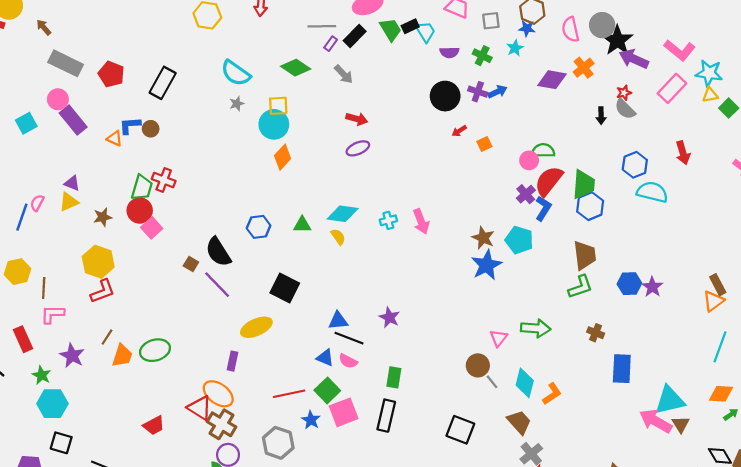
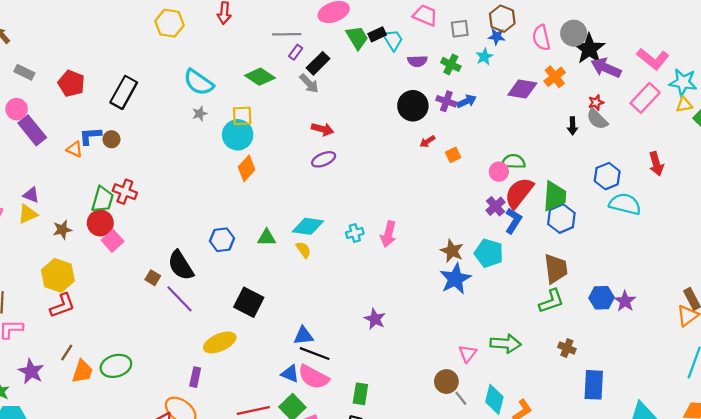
black rectangle: (355, 36) -> (318, 63), moved
gray rectangle: (66, 63) -> (24, 72), size x0.6
pink arrow: (421, 221) -> (388, 234), turned 35
purple star: (389, 317) -> (375, 319), moved
pink semicircle: (348, 361) -> (314, 377), size x1.6

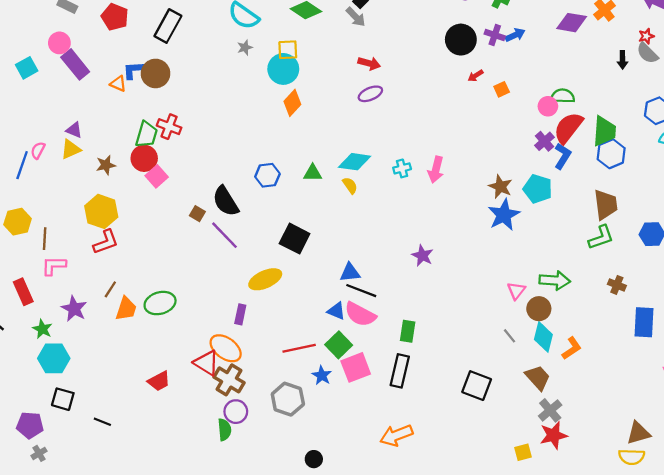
brown circle: (111, 139) -> (156, 73), size x1.6
brown circle: (446, 382) -> (539, 309), moved

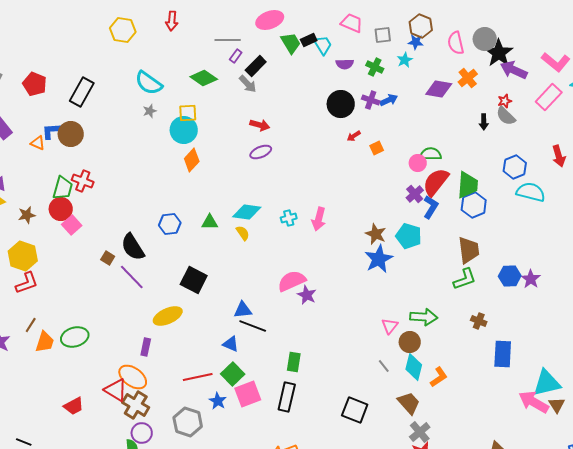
pink semicircle: (360, 314) -> (292, 281), moved, turned 128

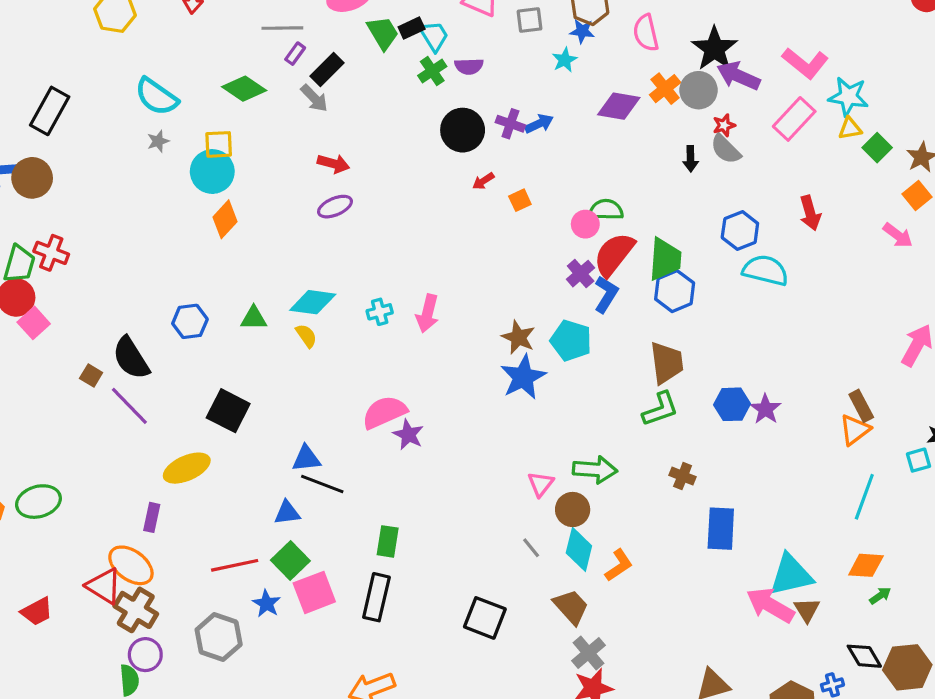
gray circle: (485, 39) -> (699, 90), moved
green cross: (375, 67) -> (432, 71), moved, turned 30
blue triangle: (231, 344) -> (287, 513), turned -30

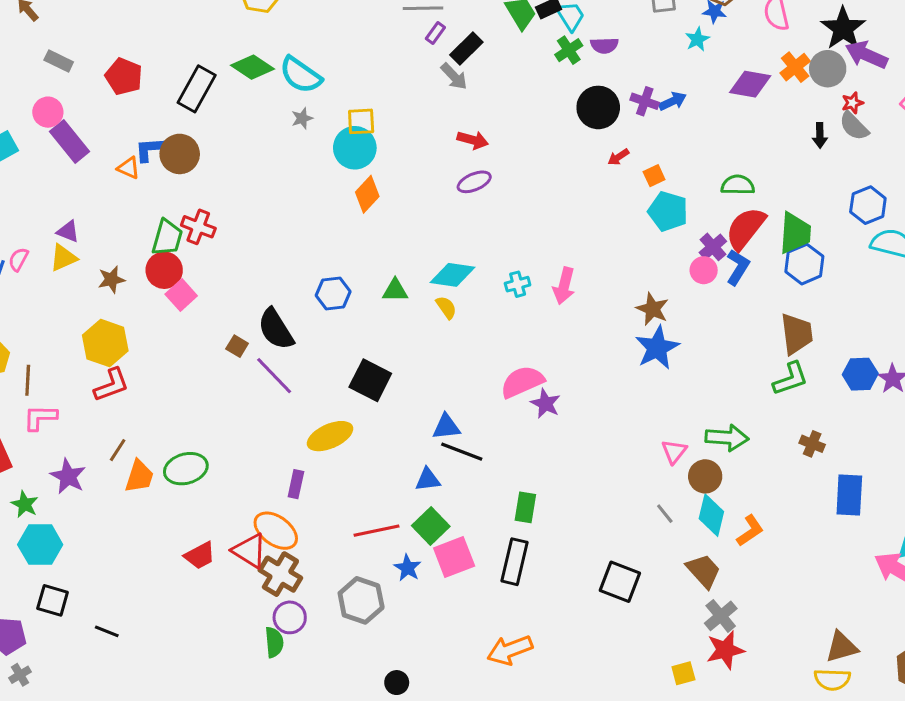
green diamond: (244, 89) -> (253, 67), moved
pink circle: (585, 224) -> (704, 270), moved
cyan pentagon: (571, 341) -> (668, 211), moved
red trapezoid: (37, 612) -> (200, 555), moved

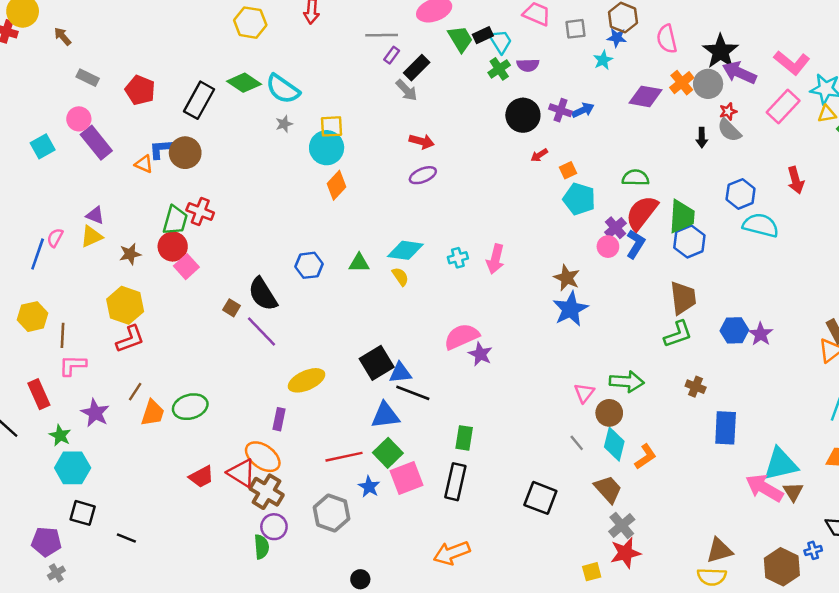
black square: (370, 380) -> (377, 363), moved, turned 32
blue triangle: (428, 479) -> (385, 415), size x1.4

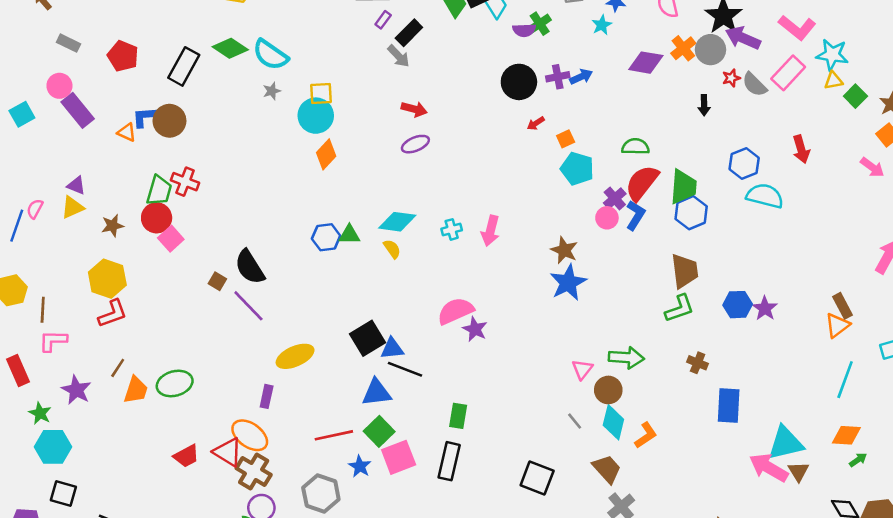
green cross: (499, 69) -> (540, 24), moved
purple cross: (560, 110) -> (558, 77), turned -30
gray semicircle: (729, 130) -> (755, 85), moved
blue hexagon: (309, 265) -> (326, 237), moved

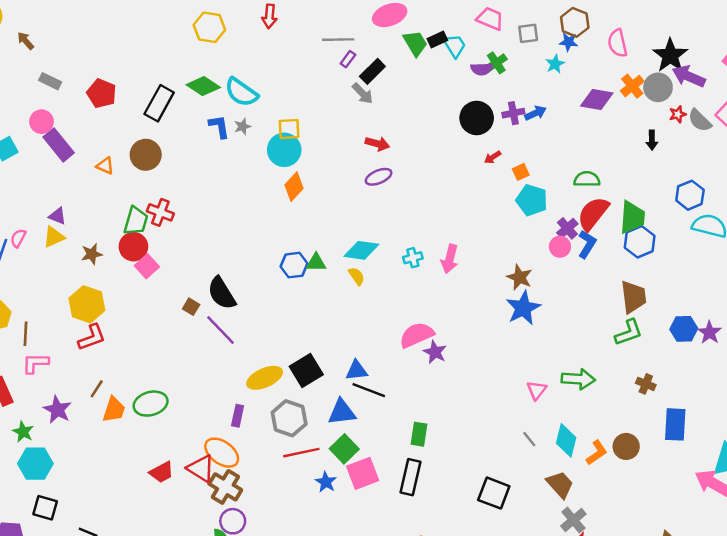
blue L-shape: (145, 117) -> (219, 127), moved, turned 85
black square: (368, 338) -> (306, 370), moved
brown circle: (608, 390) -> (626, 446), moved
gray hexagon: (321, 494) -> (289, 418), moved

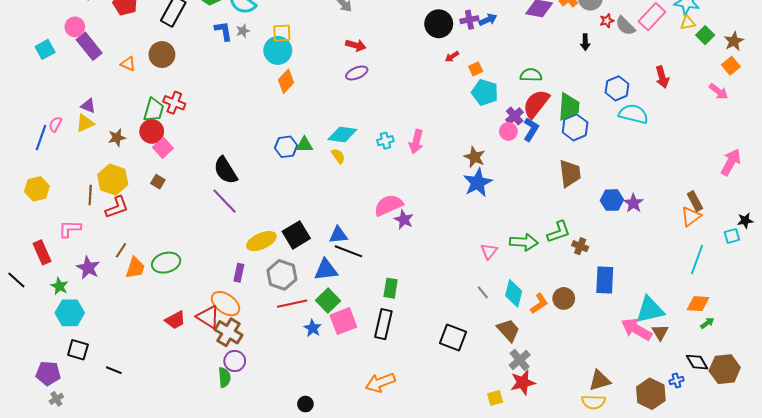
brown square: (191, 307) -> (158, 182), moved
green L-shape: (629, 332) -> (559, 232), moved
brown line: (26, 334) -> (90, 195), moved

